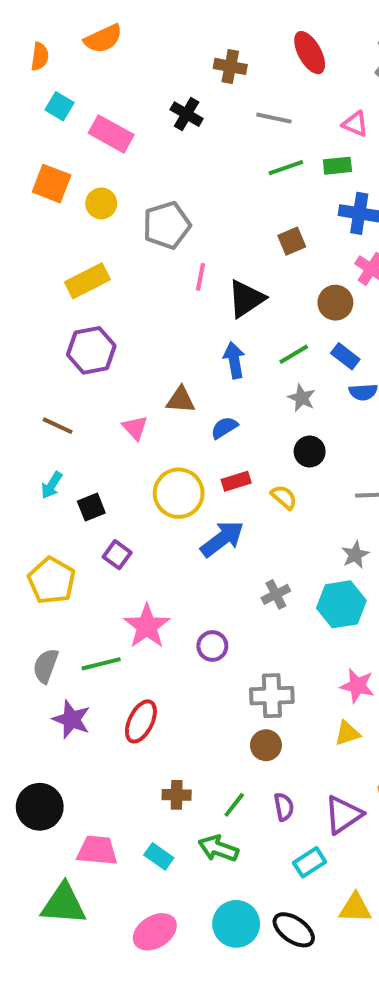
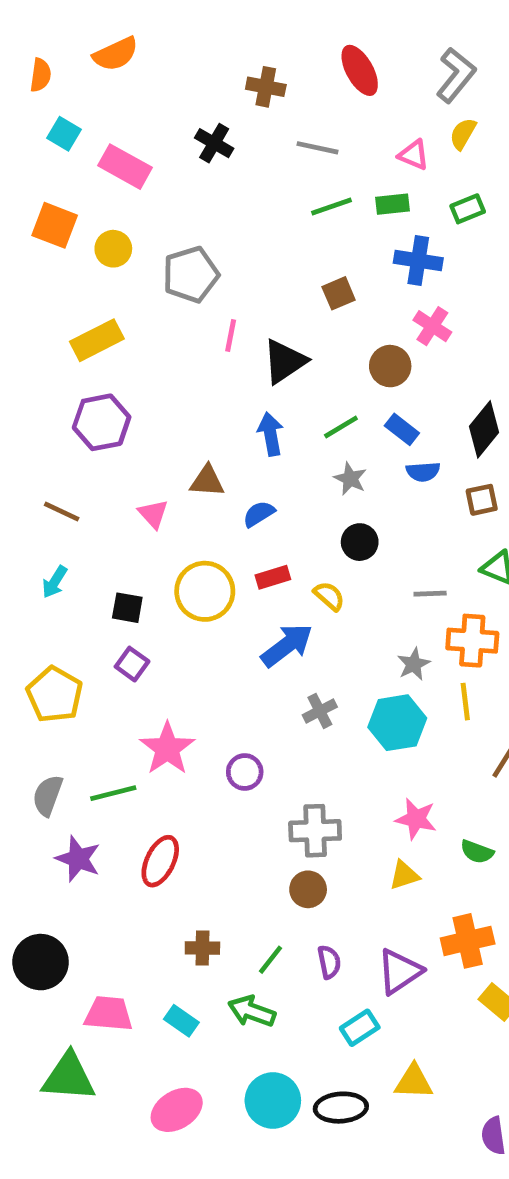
black square: (91, 507) -> (127, 608), moved, turned 32
blue arrow: (222, 539) -> (287, 645), moved
black ellipse: (294, 930) -> (341, 1108), turned -39

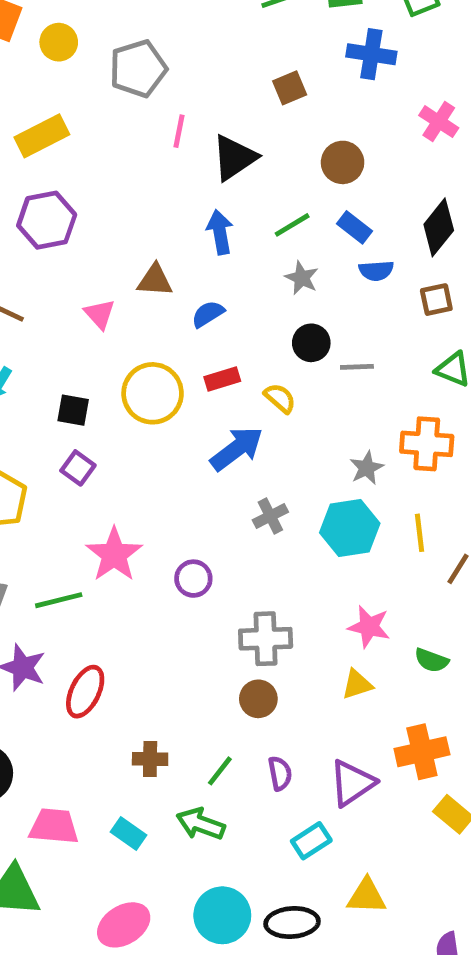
pink cross: (432, 326) -> (439, 122), moved
gray line: (430, 594) -> (357, 367), moved
yellow line: (465, 702) -> (420, 533), moved
red ellipse: (160, 861) -> (85, 692), moved

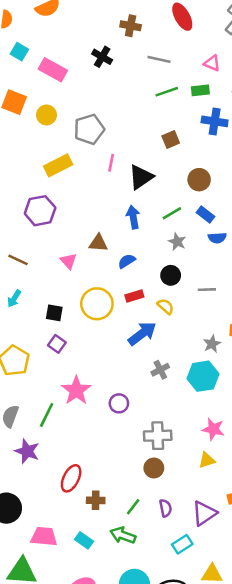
yellow rectangle: (42, 136) -> (58, 165), moved
black circle: (311, 343) -> (171, 275), moved
green line: (59, 600) -> (47, 415), turned -50
red ellipse: (85, 692) -> (71, 478), moved

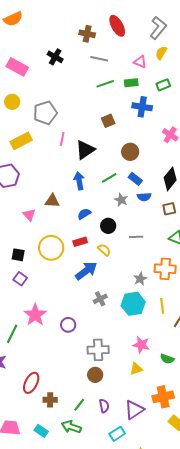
brown cross: (131, 26) -> (87, 34), moved
gray star: (177, 242) -> (121, 200), moved
blue semicircle: (127, 261) -> (84, 214), moved

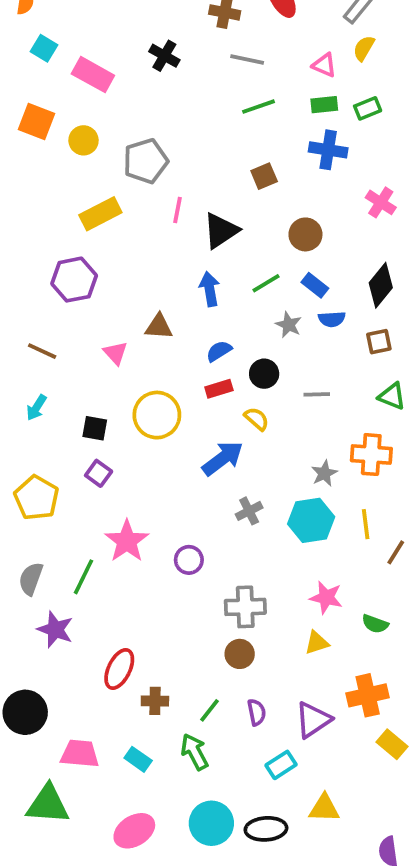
green rectangle: (131, 83) -> (324, 105), moved
red rectangle: (80, 242) -> (219, 389), moved
green arrow: (71, 427) -> (194, 752), turned 42

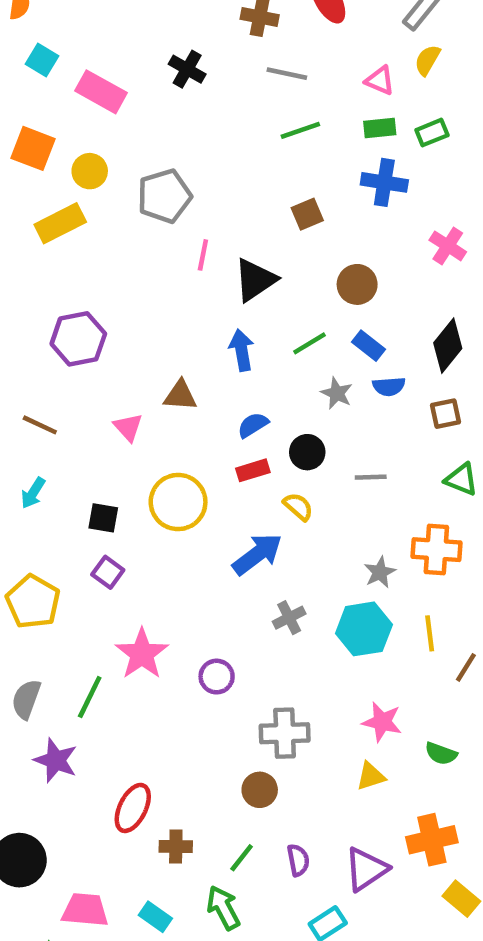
yellow rectangle: (100, 214) -> (60, 223), moved
brown circle: (240, 654) -> (260, 790), moved

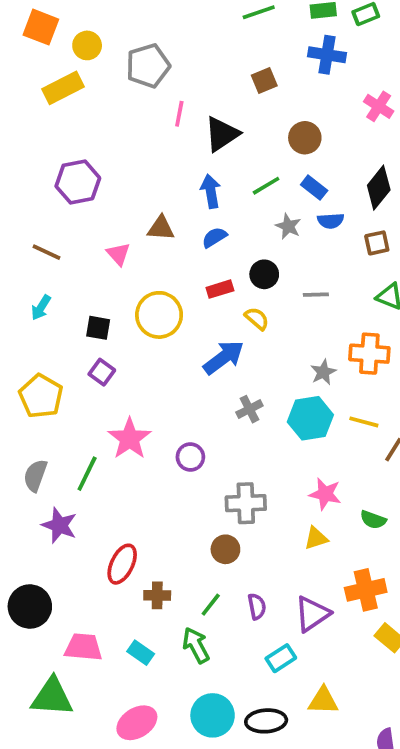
blue semicircle: (253, 425) -> (214, 237), moved
yellow line: (430, 633) -> (364, 422), turned -68

